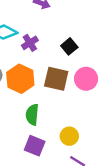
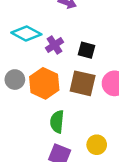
black square: (69, 46) -> (86, 50), moved, turned -35

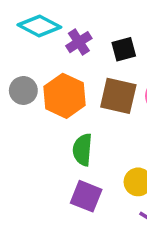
black square: (86, 50) -> (124, 49), turned -30

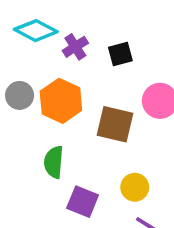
brown square: (118, 96) -> (115, 124), moved
green semicircle: (82, 150) -> (54, 162), moved

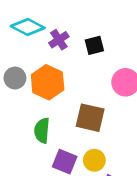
brown square: (115, 124) -> (90, 118), moved
yellow circle: (135, 187) -> (94, 160), moved

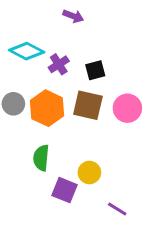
brown square: (90, 118) -> (88, 105), moved
yellow circle: (94, 160) -> (89, 172), moved

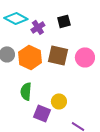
black square: (95, 70) -> (64, 21), moved

